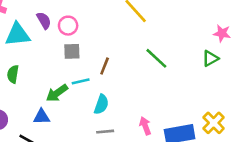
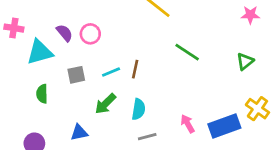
gray square: (72, 51) -> (76, 75), moved
green triangle: (210, 58) -> (245, 61), moved
cyan line: (81, 81) -> (111, 72), moved
green arrow: (57, 93) -> (105, 104), moved

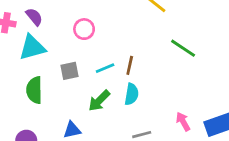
purple semicircle: (64, 33) -> (34, 17), moved
green semicircle: (42, 94) -> (34, 90), size x1.4
cyan semicircle: (139, 109) -> (132, 94), moved

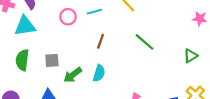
brown line: (130, 65) -> (101, 41), moved
cyan line: (105, 68) -> (94, 12), moved
gray square: (69, 71) -> (52, 60), moved

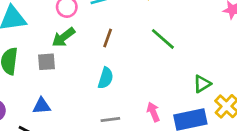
green triangle: (190, 56) -> (202, 84), moved
green arrow: (73, 75) -> (63, 37), moved

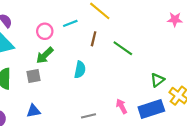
brown line: (108, 38) -> (94, 39), moved
cyan semicircle: (106, 78) -> (80, 70), moved

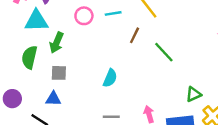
green arrow: (45, 55) -> (57, 43), moved, turned -36
cyan semicircle: (80, 70) -> (110, 78), moved
gray square: (34, 76) -> (59, 73), moved

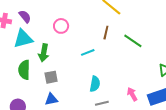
cyan line: (113, 13) -> (88, 52), moved
cyan semicircle: (110, 78) -> (95, 84), moved

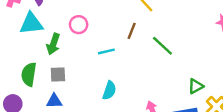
pink circle: (61, 26) -> (79, 25), moved
green semicircle: (24, 70) -> (29, 74), moved

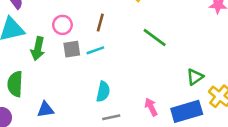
brown line: (132, 31) -> (100, 23), moved
gray square: (58, 75) -> (72, 49), moved

